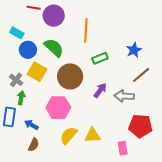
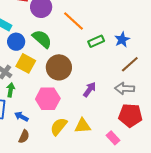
orange line: (86, 30) -> (74, 21), turned -50
green rectangle: (100, 58) -> (96, 41), moved
purple arrow: (100, 90) -> (90, 90), moved
gray arrow: (124, 96) -> (125, 89), moved
pink rectangle: (123, 148) -> (113, 138), turned -32

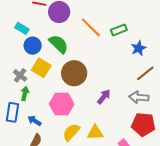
green rectangle: (96, 41) -> (119, 30), moved

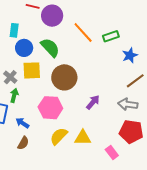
cyan rectangle: (22, 28) -> (14, 30), turned 64
yellow square: (41, 68) -> (32, 70), turned -36

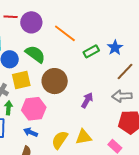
green rectangle: (111, 36) -> (91, 51), moved
pink hexagon: (50, 108) -> (34, 109), moved
blue arrow: (22, 123) -> (31, 132), moved

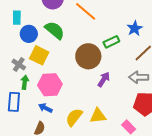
green rectangle: (91, 51) -> (111, 42), moved
yellow square: (21, 80) -> (39, 55), turned 36
brown circle: (55, 81) -> (88, 56), moved

